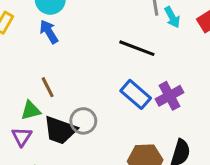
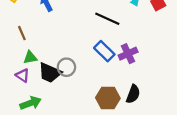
brown line: (48, 87) -> (22, 33), moved
purple triangle: (22, 137) -> (23, 75), turned -32

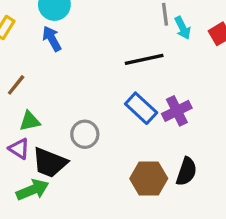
black line: (107, 19) -> (144, 59), turned -35
brown line: (22, 33) -> (16, 85), turned 64
black trapezoid: (50, 73) -> (50, 163), moved

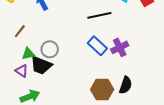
gray circle: (85, 134) -> (50, 49), moved
black trapezoid: (50, 163) -> (41, 65), moved

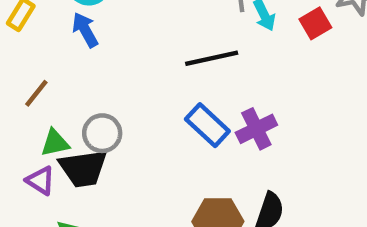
black trapezoid: (41, 65) -> (83, 168), turned -30

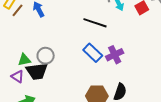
black line: (212, 58) -> (95, 23), turned 30
brown line: (36, 93) -> (17, 10), moved

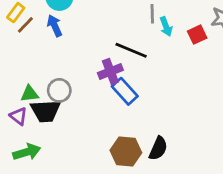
purple cross: (115, 55) -> (110, 71), moved

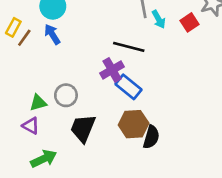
black trapezoid: (46, 111) -> (83, 128), moved, turned 124
black semicircle: (158, 148) -> (151, 137), moved
brown hexagon: (126, 151) -> (134, 124), moved

